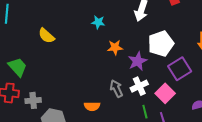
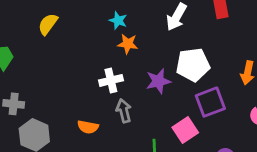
yellow semicircle: (46, 36) -> (48, 24), turned 72
orange star: (115, 47) -> (128, 44), moved
white cross: (139, 86) -> (111, 80), moved

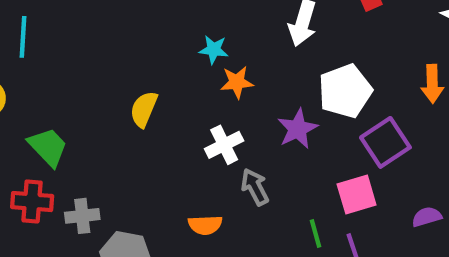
yellow semicircle: (48, 24) -> (144, 109), moved
pink square: (185, 130) -> (357, 195), turned 30

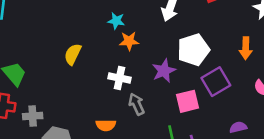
white cross: (224, 145) -> (119, 78), turned 35
pink square: (357, 195) -> (187, 101), moved

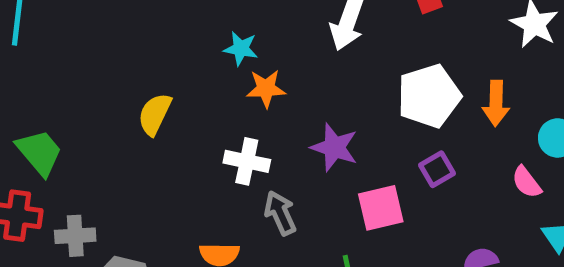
white pentagon: (193, 50) -> (429, 96), moved
purple star: (164, 71) -> (334, 147), turned -30
purple square: (216, 82) -> (437, 169), size x0.6

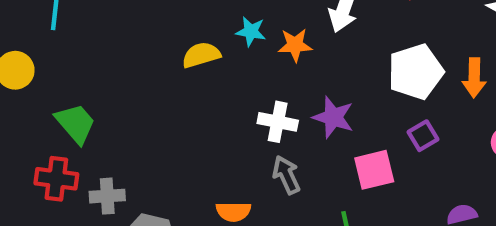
orange star: (266, 89) -> (295, 45), moved
yellow semicircle: (155, 114) -> (201, 55), moved, turned 48
white cross: (247, 161) -> (278, 122), moved

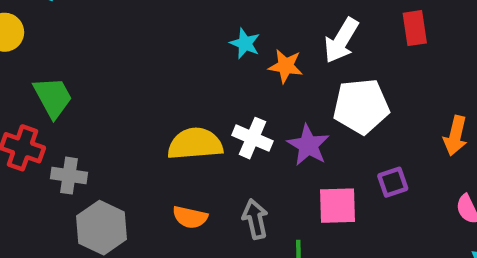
yellow semicircle: (201, 55) -> (195, 144), moved, size x1.4
white pentagon: (416, 72) -> (361, 106), moved
gray arrow: (286, 175) -> (255, 219), moved

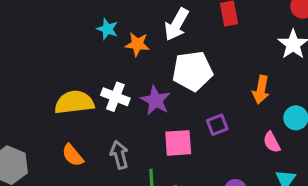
orange semicircle: (190, 217) -> (73, 155), turned 40

